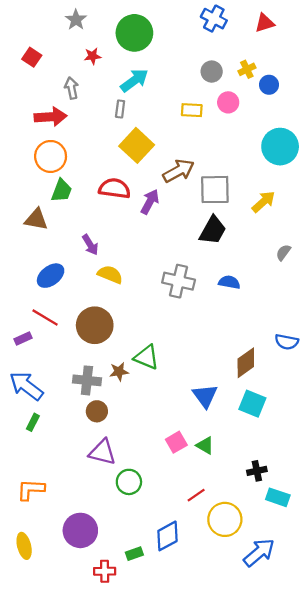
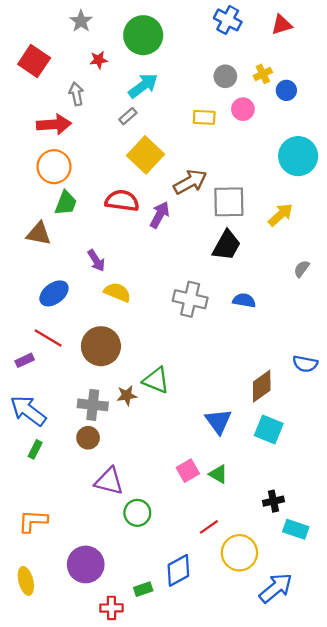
red square: (32, 57) -> (34, 61), size x1.5
gray rectangle: (120, 109) -> (128, 116), turned 42
brown circle: (97, 411) -> (88, 438), moved

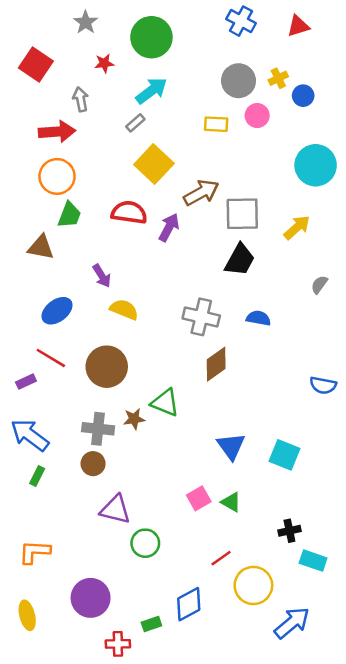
gray circle: (225, 76) -> (239, 81), size x1.4
brown diamond: (262, 386) -> (216, 364), moved

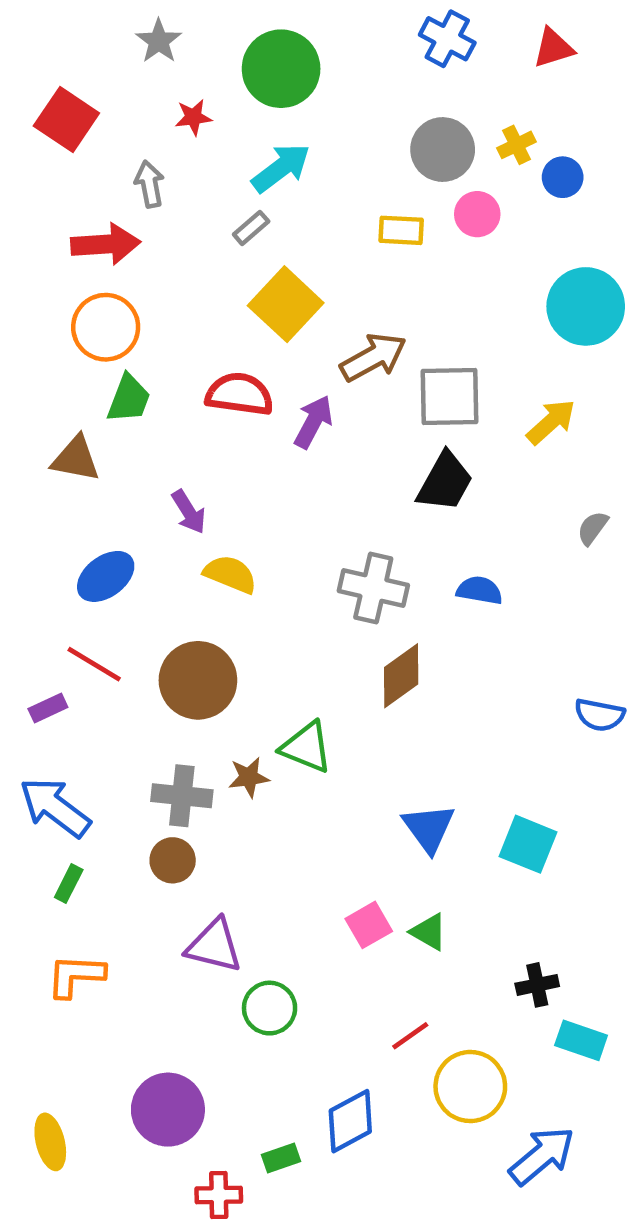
orange L-shape: (35, 552) -> (76, 976), moved

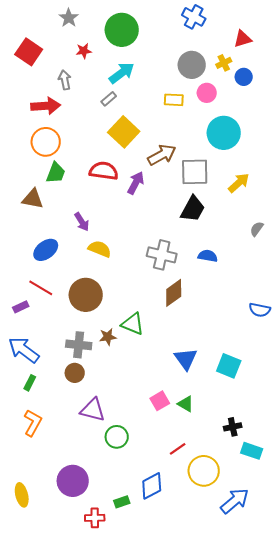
red triangle: (553, 48) -> (243, 39), moved
cyan circle: (586, 306) -> (224, 133), moved
orange L-shape: (76, 976) -> (33, 423), turned 116

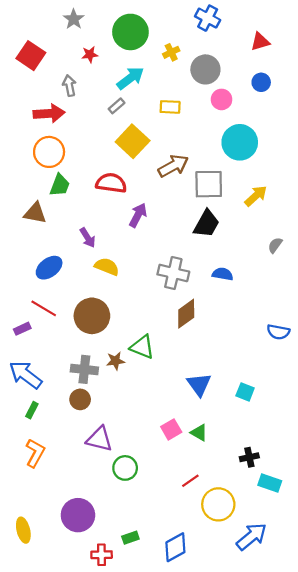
yellow cross: (224, 63) -> (171, 52), moved
yellow rectangle: (174, 100) -> (170, 107), moved
purple arrow: (136, 183) -> (138, 215), moved
cyan square: (229, 366) -> (245, 392), size x0.7
blue diamond: (152, 486) -> (175, 547), moved

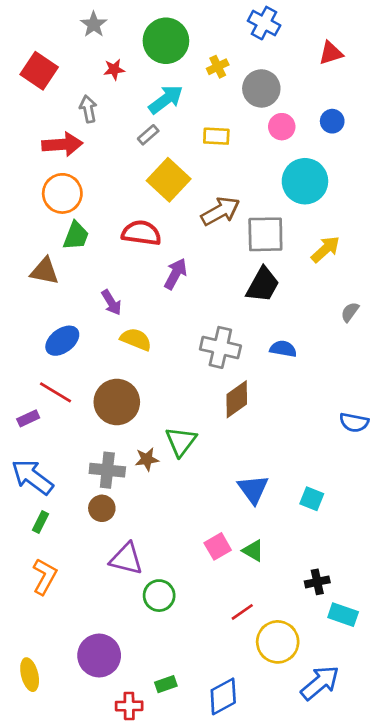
blue circle: (261, 82) -> (332, 121), moved
green triangle: (142, 347) -> (181, 442), turned 45

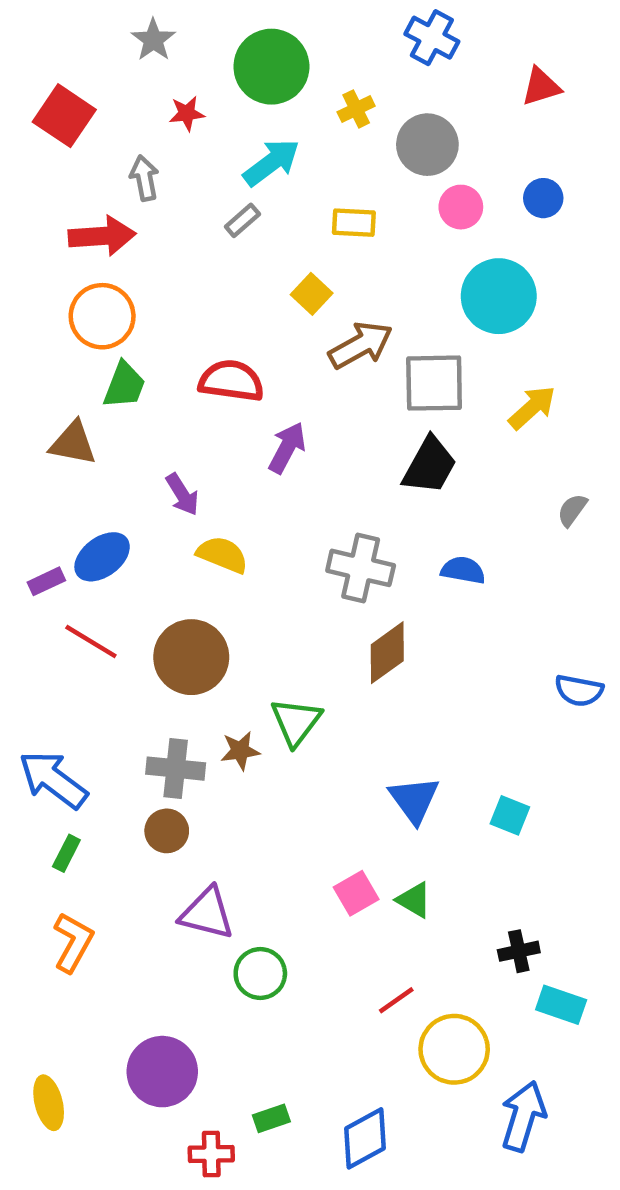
yellow square: (169, 180) -> (312, 294), moved, size x0.6
purple rectangle: (28, 418) -> (46, 581), moved
blue arrow: (320, 683) -> (523, 1116), turned -33

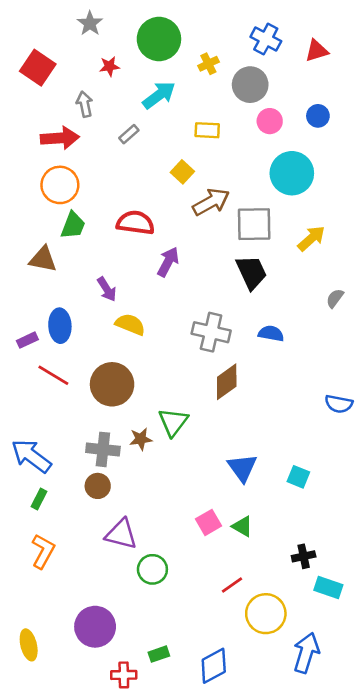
blue cross: (432, 38) -> (266, 39), moved
gray rectangle: (242, 220) -> (129, 134), moved
black trapezoid: (430, 465) -> (251, 272), turned -54
blue ellipse: (102, 557) -> (60, 326), turned -56

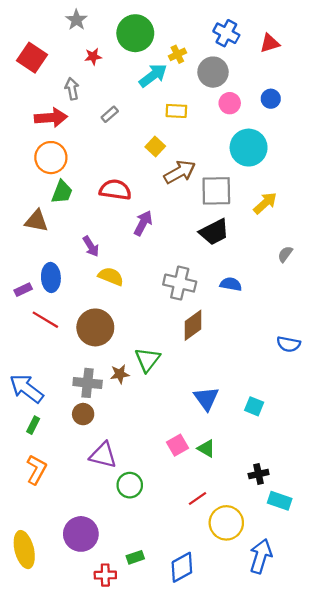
cyan arrow: (159, 95) -> (153, 75), moved
black trapezoid: (251, 272) -> (214, 232), turned 88
yellow ellipse: (29, 645) -> (24, 550), size x1.4

